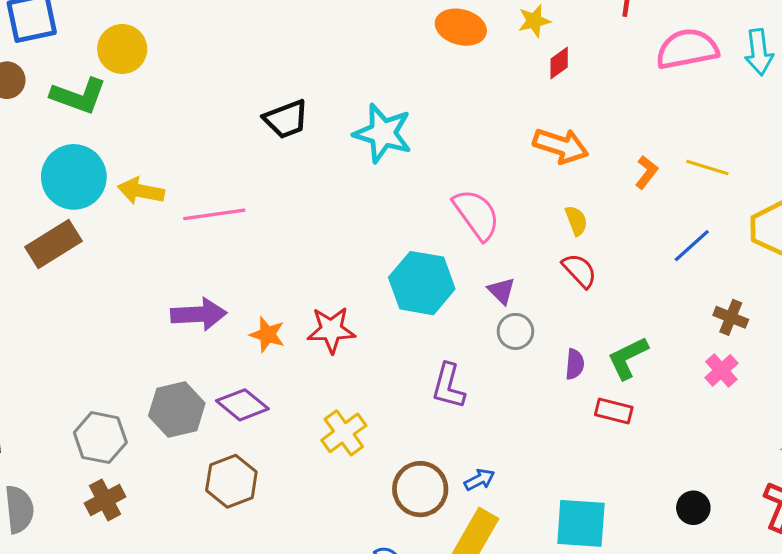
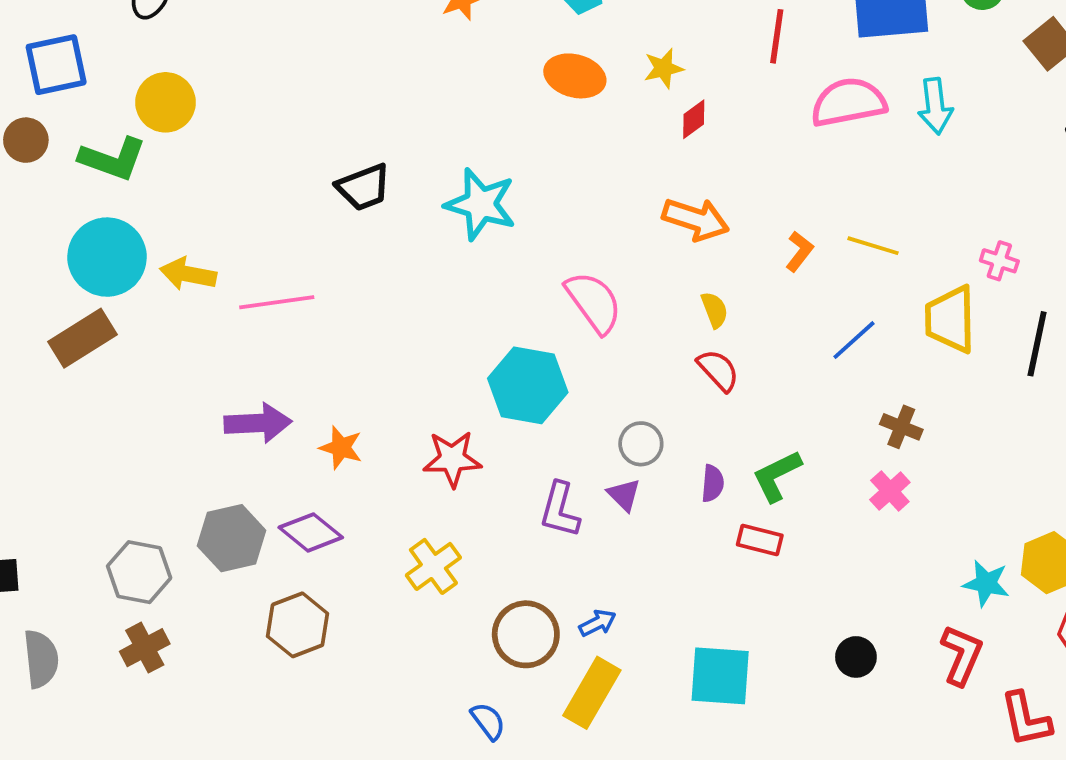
purple triangle: (501, 291) -> (624, 495), moved
red star: (331, 330) -> (452, 459), moved

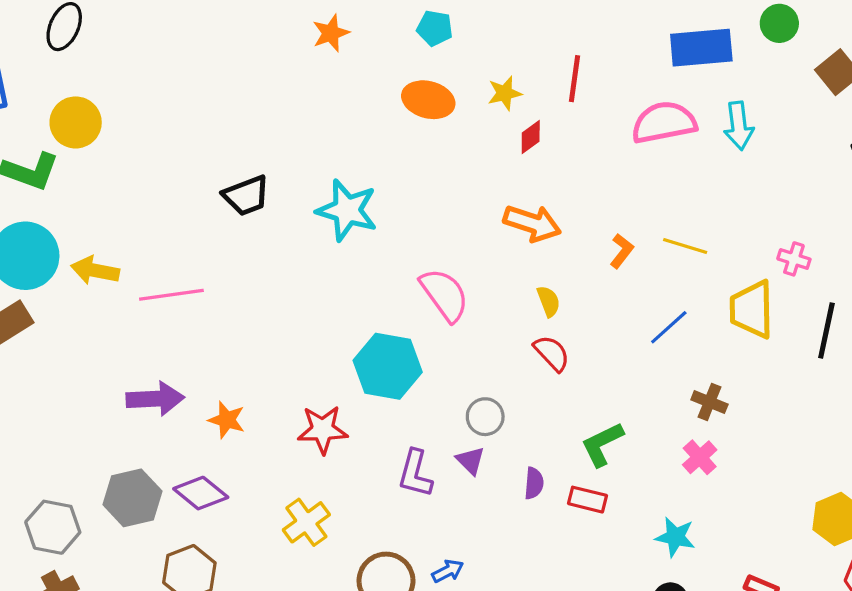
red line: (777, 36) -> (575, 79), moved
purple semicircle: (713, 483) -> (534, 483), moved
cyan star: (986, 583) -> (675, 537), moved

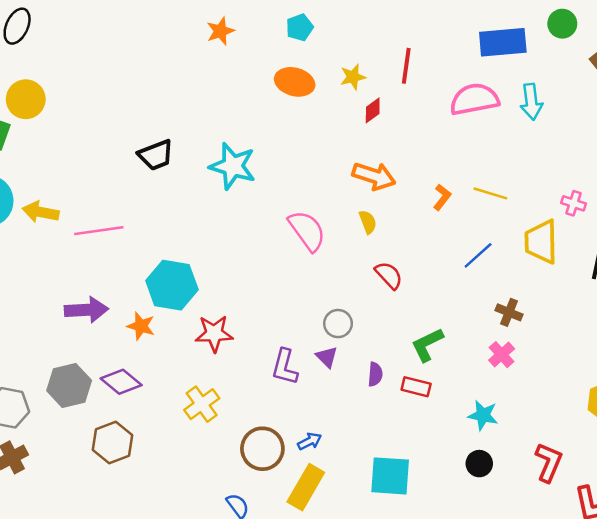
cyan pentagon: (435, 28) -> (300, 27), turned -30
yellow semicircle: (549, 301) -> (368, 222), moved
cyan hexagon: (388, 366) -> (172, 285), moved

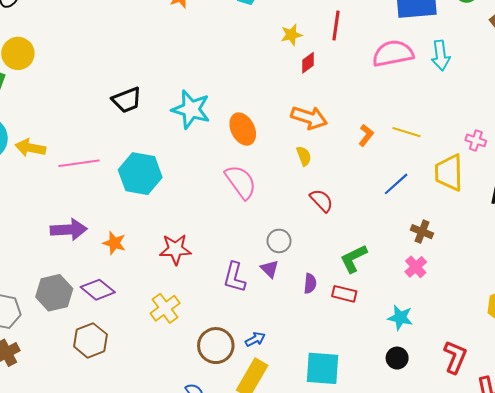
orange ellipse: (295, 82) -> (243, 129), moved, turned 48
pink semicircle: (307, 231) -> (241, 182), moved
cyan hexagon: (172, 285) -> (140, 174), moved

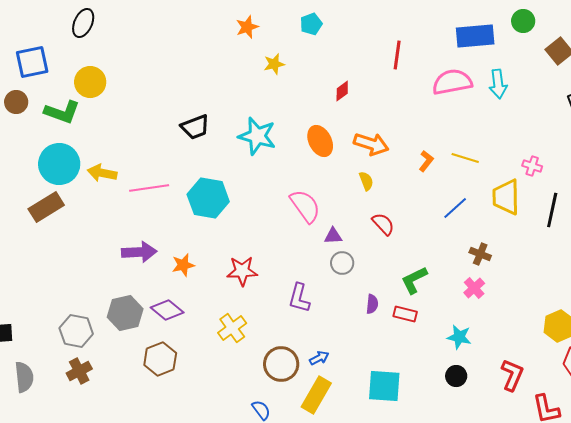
yellow star: (291, 35) -> (274, 64), moved
red diamond: (308, 63) -> (342, 91), moved
orange ellipse: (243, 129) -> (320, 141), moved
orange star: (114, 243) -> (183, 265), turned -30
purple triangle: (270, 269) -> (333, 236), moved, turned -48

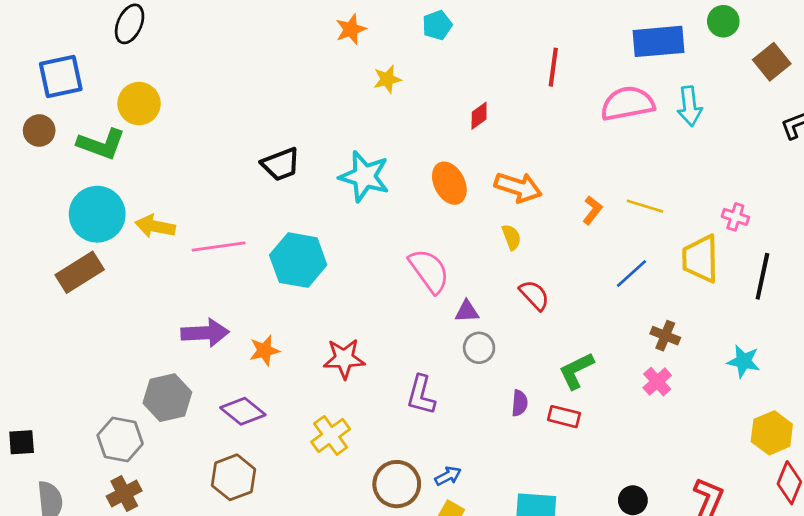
gray hexagon: (125, 313) -> (167, 398), moved
cyan star: (459, 337) -> (744, 361), moved

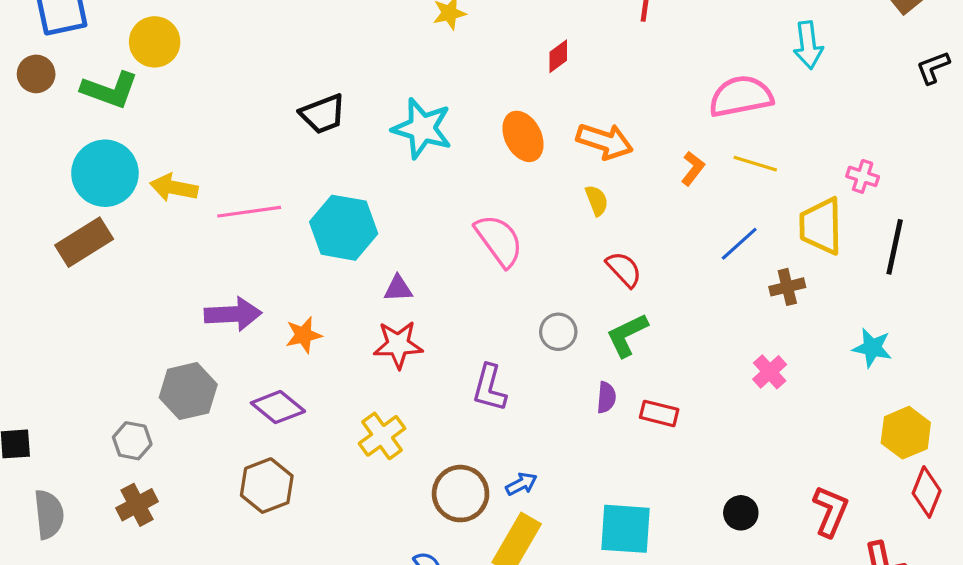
pink semicircle: (627, 104) -> (741, 96), moved
purple triangle: (467, 311) -> (398, 289), moved
brown cross: (665, 336) -> (787, 287), moved, turned -36
green L-shape: (576, 371) -> (627, 335), moved
gray hexagon: (120, 440) -> (132, 441), size x0.7

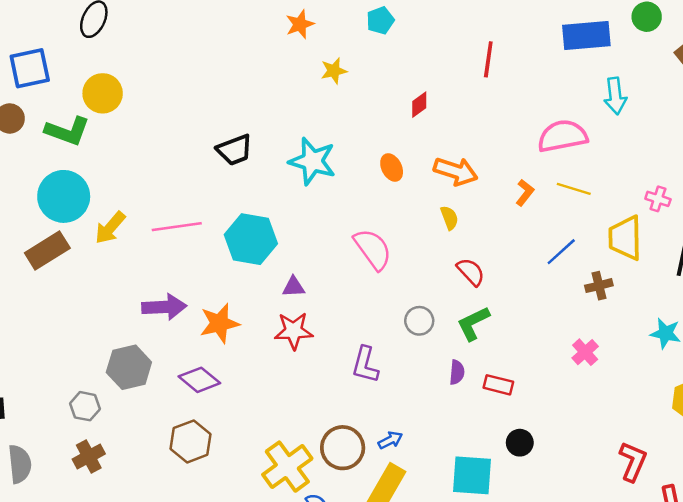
orange ellipse: (523, 136) -> (392, 167), size x0.7
yellow arrow: (174, 188) -> (110, 228), moved, turned -60
orange star: (304, 335) -> (219, 323), size x1.4
yellow cross: (382, 436) -> (287, 467), moved, size x1.4
black circle: (741, 513) -> (520, 443), moved

